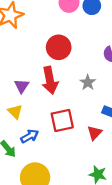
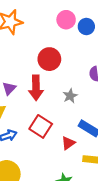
red square: (62, 120) -> (41, 126), turned 35

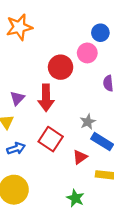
pink circle: (66, 20) -> (87, 53), moved
gray star: (70, 96) -> (88, 122), moved

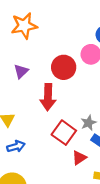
purple triangle: (17, 98) -> (21, 71), moved
red square: (51, 139) -> (64, 133), moved

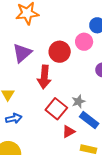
purple triangle: (21, 71) -> (22, 53), size x1.5

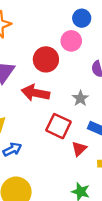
red arrow: (44, 77) -> (36, 93), turned 110
gray star: (78, 101) -> (80, 98), moved

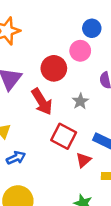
red arrow: (36, 93) -> (42, 102), turned -136
gray star: (80, 98) -> (80, 101), moved

